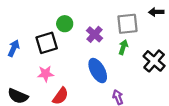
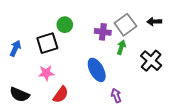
black arrow: (156, 12) -> (154, 22), moved
gray square: (127, 24) -> (125, 25), turned -30
purple cross: (95, 34) -> (103, 32), moved, turned -35

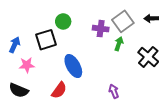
blue ellipse: (97, 70) -> (73, 66), moved
pink star: (46, 73) -> (27, 65), moved

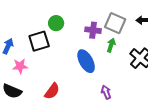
gray square: (123, 21) -> (115, 23), turned -30
blue ellipse: (73, 66) -> (86, 61), moved

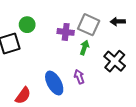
blue ellipse: (86, 61) -> (54, 83), moved
purple arrow: (106, 92) -> (79, 77), moved

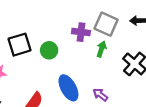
green circle: (27, 25) -> (49, 50), moved
purple arrow: (79, 77) -> (100, 95), moved, turned -32

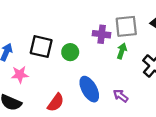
gray square: (106, 24) -> (126, 26), turned -30
black square: (19, 45) -> (41, 47), turned 30

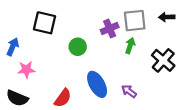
purple cross: (102, 34) -> (110, 28), turned -30
black square: (41, 47) -> (45, 23), moved

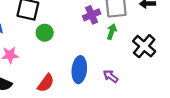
green circle: (78, 47) -> (45, 33), moved
blue ellipse: (97, 84) -> (79, 70), turned 35

